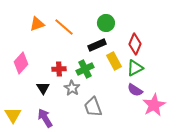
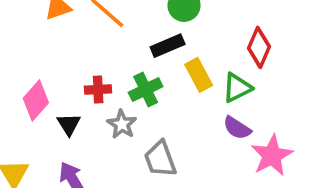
red diamond: (135, 44) -> (259, 47), moved
pink diamond: (21, 63) -> (36, 100), moved

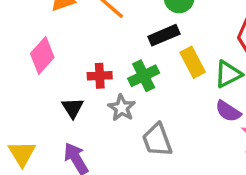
pink diamond: (36, 100) -> (42, 55), moved

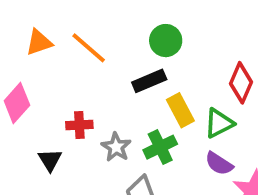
green cross: (144, 76) -> (160, 147), moved
gray star: (122, 108) -> (116, 147), moved

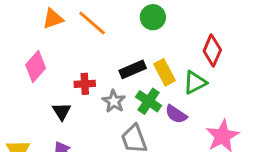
black rectangle: (149, 81) -> (133, 69), moved
green cross: (160, 147) -> (149, 101), turned -30
purple semicircle: (219, 164) -> (176, 114), moved

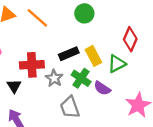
red cross: (85, 84) -> (32, 65), size x1.5

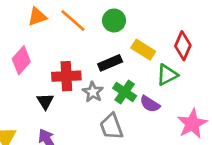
green circle: (84, 13) -> (114, 20), moved
yellow rectangle: (93, 56) -> (143, 50), moved, turned -30

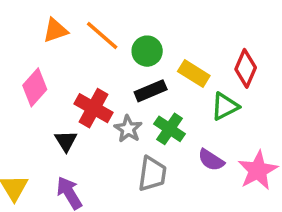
green circle: (114, 20) -> (147, 51), moved
red cross: (66, 76) -> (93, 108), turned 32
purple semicircle: (150, 104) -> (211, 160), moved
gray trapezoid: (111, 126) -> (152, 174), turned -152

